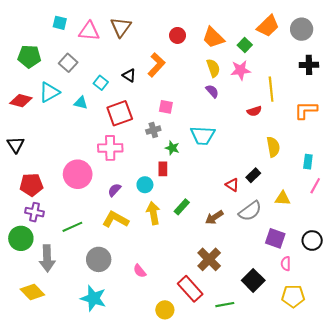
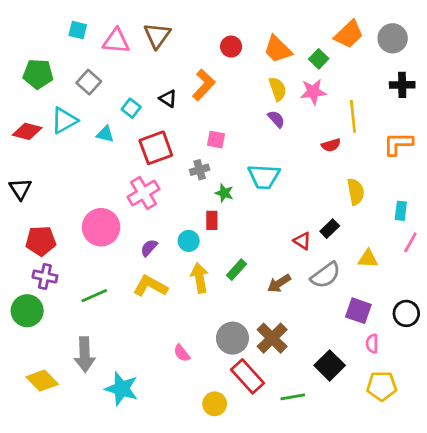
pink cross: (110, 148) -> (143, 193), turned -30
gray arrow: (47, 258) -> (85, 355), moved
gray circle: (99, 259) -> (232, 338), moved

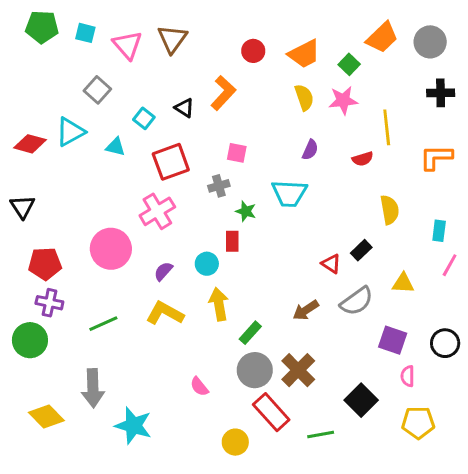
pink triangle: (116, 41) -> (127, 45), turned 44
orange trapezoid: (278, 49) -> (304, 54), turned -72
green pentagon: (38, 74) -> (42, 27), moved
purple semicircle: (276, 119) -> (310, 150), moved, turned 66
green rectangle: (237, 270) -> (250, 333), moved

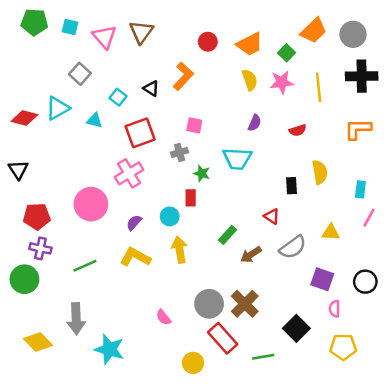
black cross: (441, 93) -> (362, 76), size x1.4
yellow line: (387, 127) -> (319, 87), moved
black rectangle: (361, 250) -> (291, 186), moved, turned -49
green rectangle: (250, 333) -> (227, 235), moved

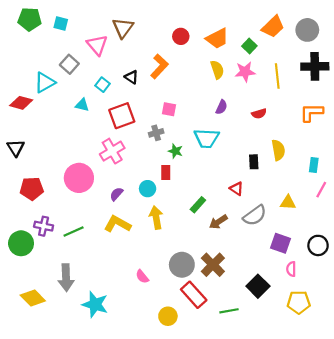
pink triangle: (104, 37) -> (97, 45), moved
cyan triangle: (58, 108) -> (45, 82), moved
purple cross: (40, 248) -> (44, 226), moved

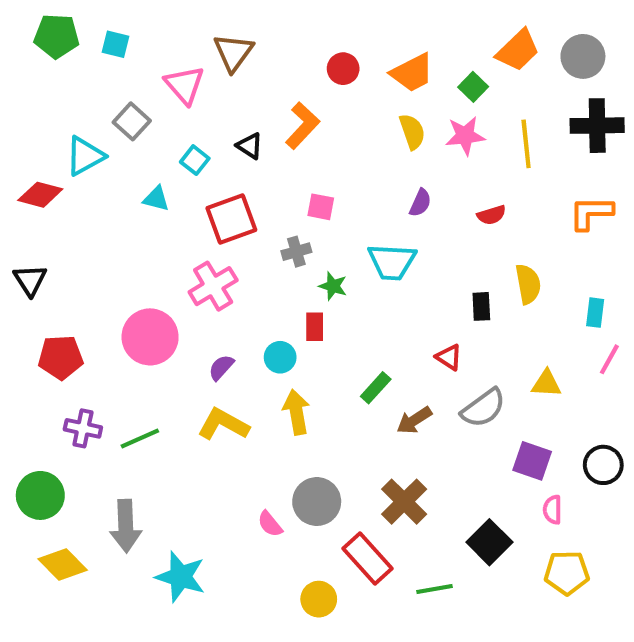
green circle: (21, 243) -> (40, 495), moved
gray circle: (182, 265) -> (317, 502), moved

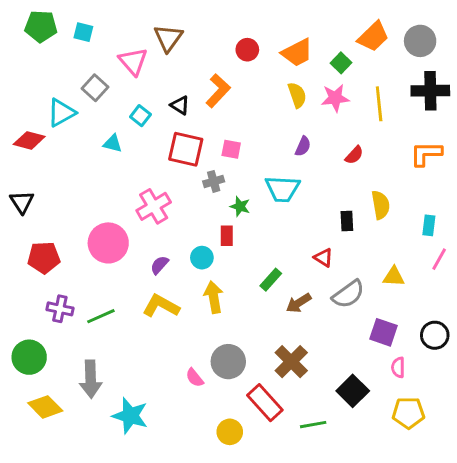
red semicircle: (491, 215) -> (354, 155), turned -30
red square: (231, 219) -> (186, 149), moved, turned 33

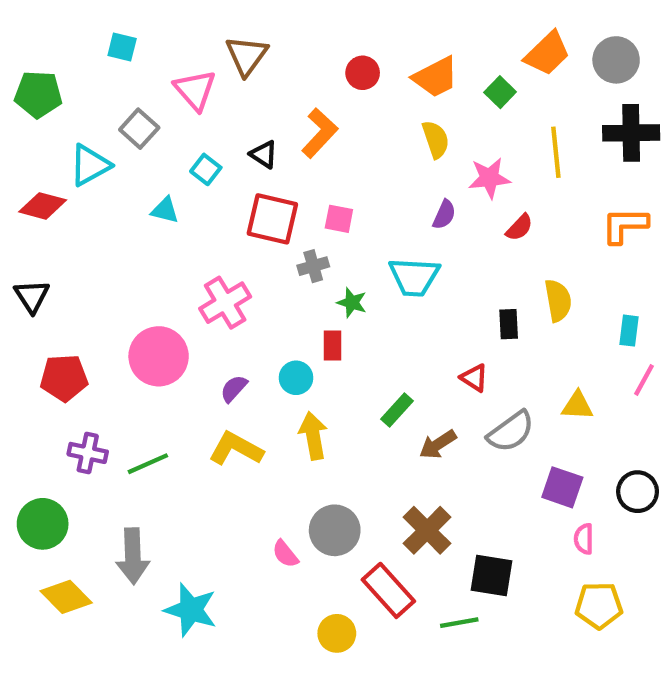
green pentagon: (41, 26) -> (38, 94), moved
pink star: (335, 98) -> (489, 178), moved
black square: (353, 391) -> (491, 575), moved, turned -36

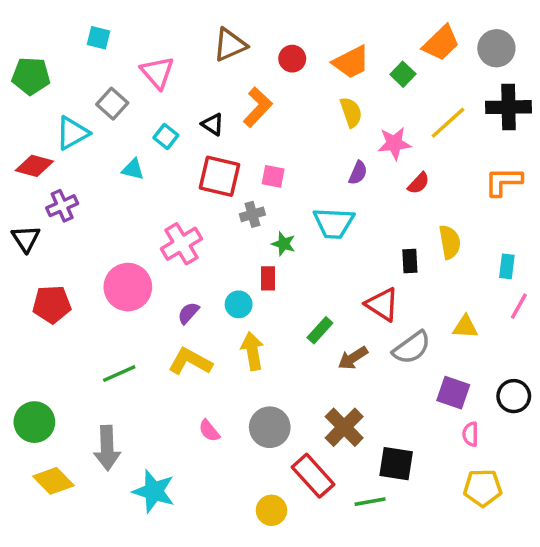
brown triangle: (247, 56) -> (230, 45), moved, turned 30
yellow line: (556, 152) -> (448, 123), turned 54
red triangle: (474, 378) -> (382, 304), size x1.5
purple cross: (88, 453) -> (62, 206), moved, turned -36
pink semicircle: (285, 554) -> (209, 431), moved

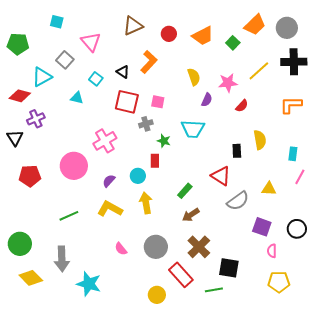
yellow semicircle: (351, 112) -> (194, 77), moved
brown arrow: (353, 358) -> (191, 215), moved

